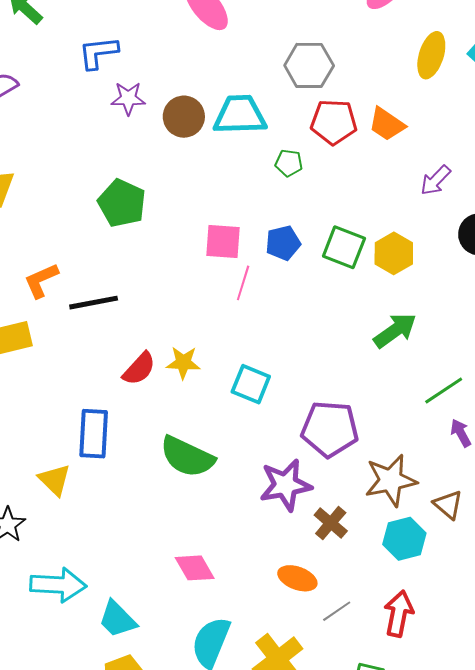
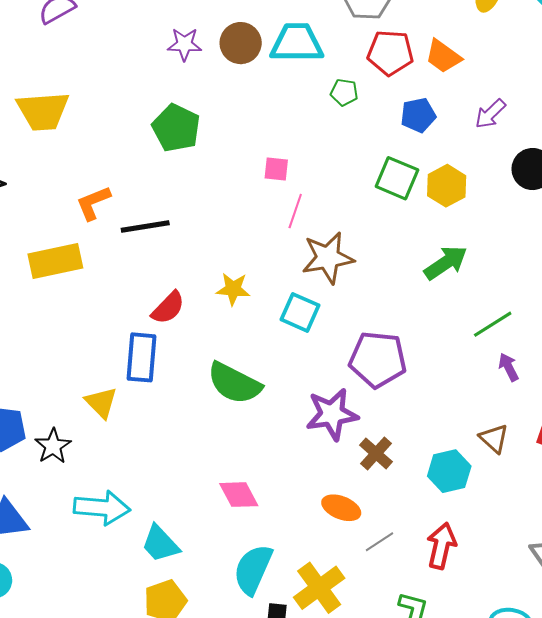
purple star: (128, 98) -> (184, 44), moved
pink square: (223, 242) -> (276, 169), size x0.7
blue pentagon: (283, 243) -> (418, 115), moved
red semicircle: (139, 369) -> (168, 308), moved
brown star: (391, 480) -> (328, 258), moved

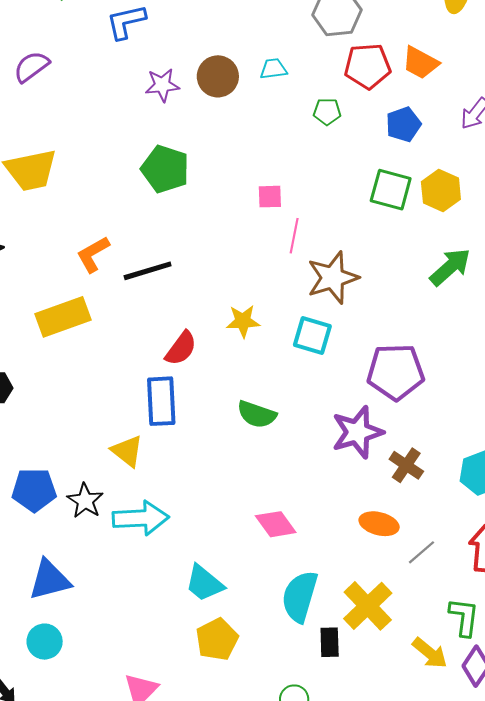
cyan trapezoid: (297, 43) -> (273, 69), size x0.5
green semicircle: (234, 383) -> (257, 414), size x0.7
cyan arrow: (102, 508) -> (141, 518), moved

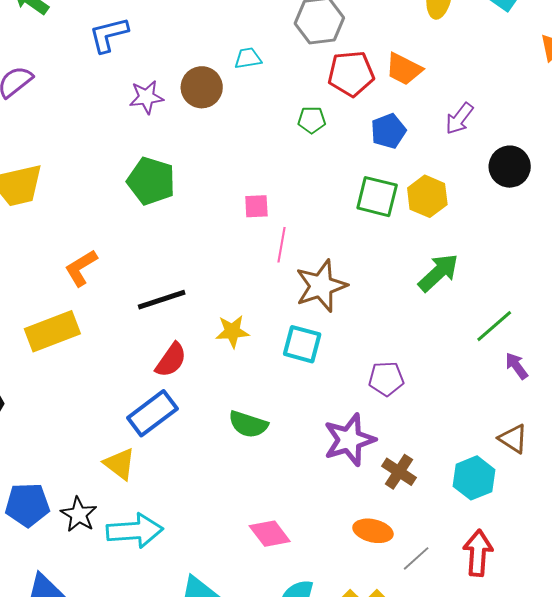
cyan trapezoid: (273, 69) -> (248, 58), moved
black line: (148, 271) -> (162, 300), moved
purple pentagon: (396, 372) -> (386, 379), size x0.6
blue rectangle: (161, 401) -> (152, 413), turned 57

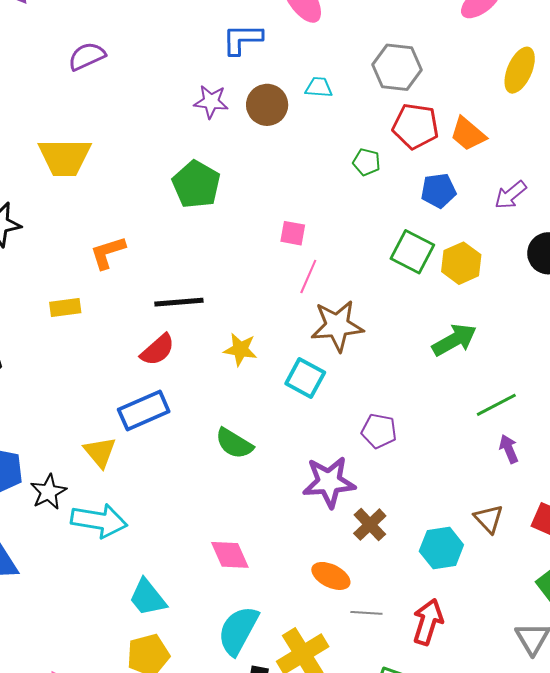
blue L-shape: (109, 35) -> (242, 39), moved
yellow rectangle: (52, 331) -> (65, 308), size x0.6
red semicircle: (171, 360) -> (158, 350), moved
gray line: (416, 558) -> (366, 613), turned 32

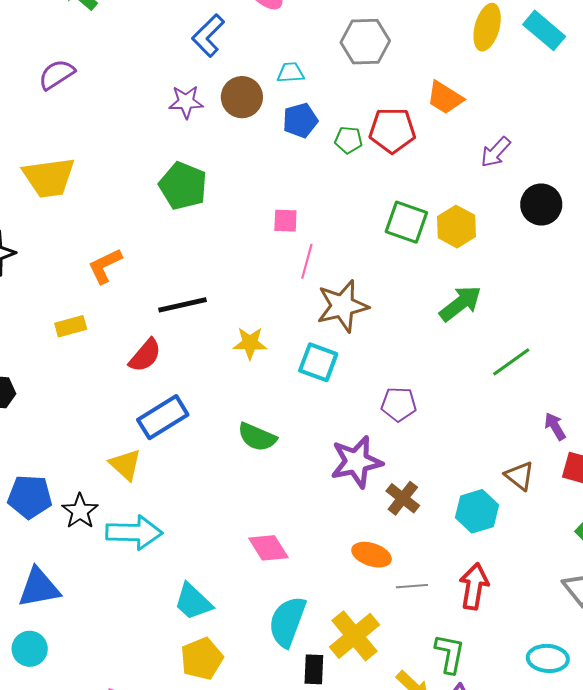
blue L-shape: (242, 39) -> (208, 36), turned -36
red pentagon: (416, 126) -> (392, 130), moved
blue pentagon: (438, 191) -> (300, 120), moved
red semicircle: (158, 350) -> (145, 355), moved
purple arrow: (509, 449) -> (555, 426), moved

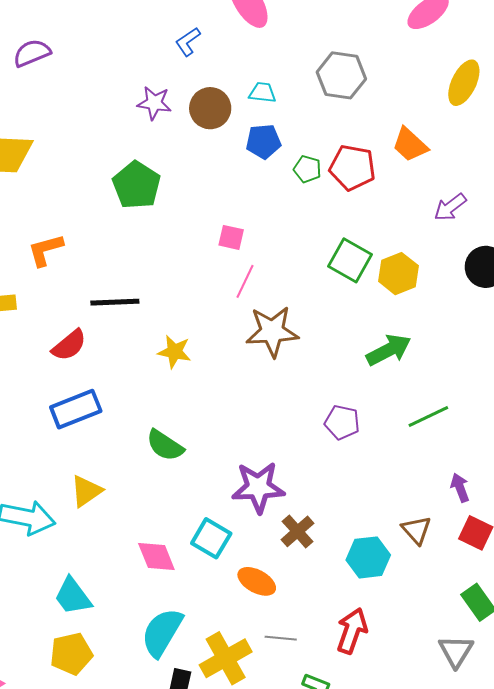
blue L-shape: (208, 36) -> (188, 42), size x0.7
cyan square: (318, 362) -> (211, 538), moved
purple pentagon: (399, 404) -> (342, 422), moved
yellow triangle: (125, 465) -> (86, 491), moved, turned 33
gray line: (412, 586) -> (281, 638), moved

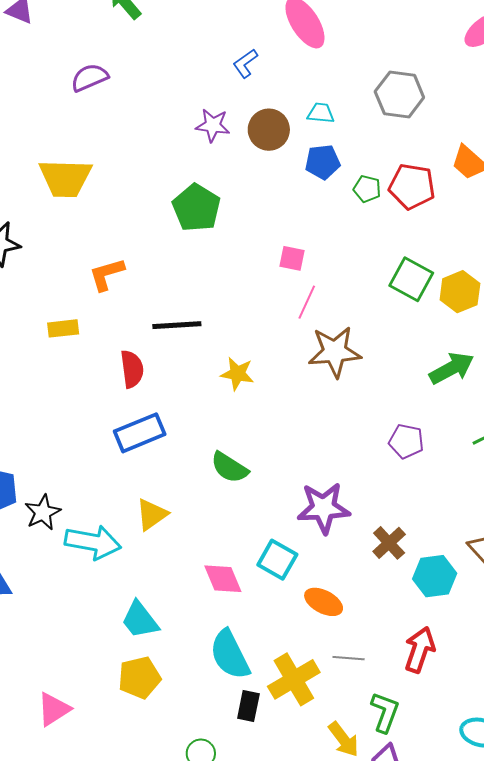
red semicircle: (69, 345) -> (132, 369), turned -57
brown cross: (298, 531) -> (389, 543), moved
cyan semicircle: (162, 632) -> (230, 655), turned -56

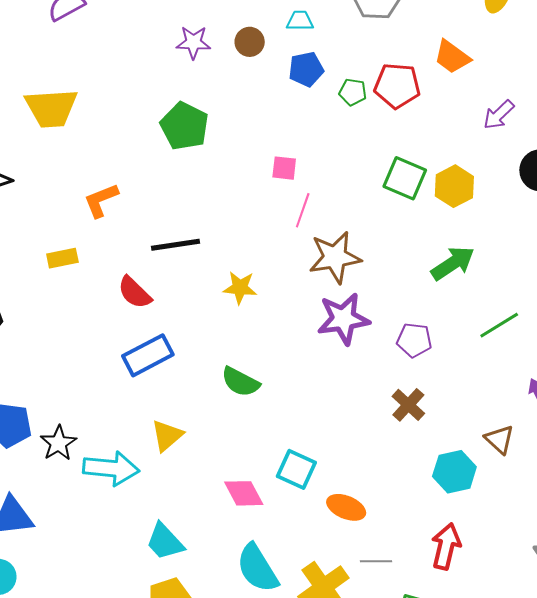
brown circle: (269, 130) -> (250, 42), size x0.7
red semicircle: (132, 369) -> (135, 292), turned 147
purple star: (323, 508) -> (343, 319), moved
brown cross: (389, 543) -> (408, 405), moved

